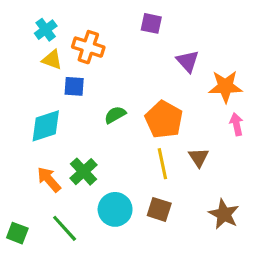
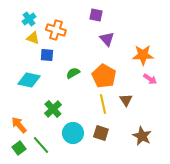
purple triangle: (188, 61) -> (107, 39), moved
pink arrow: (236, 124) -> (150, 79), turned 136
cyan diamond: (46, 126) -> (29, 80), turned 30
orange arrow: (49, 179) -> (19, 125), moved
green square: (17, 233) -> (19, 148), moved, turned 32

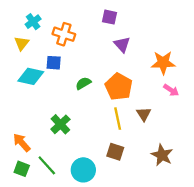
yellow triangle: (33, 38) -> (22, 43), moved, turned 48
cyan diamond: (29, 80) -> (31, 76), moved
cyan circle: (73, 133) -> (83, 170), moved
green square: (19, 148) -> (22, 169), turned -32

